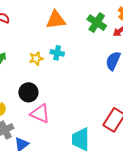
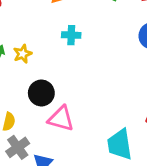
yellow star: (36, 58) -> (23, 54), moved

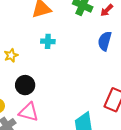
pink triangle: (61, 119) -> (29, 112), moved

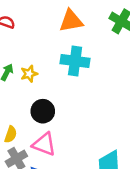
cyan cross: (48, 41) -> (75, 61), size x1.6

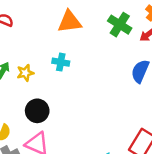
cyan cross: (75, 61) -> (61, 62), moved, size x0.6

